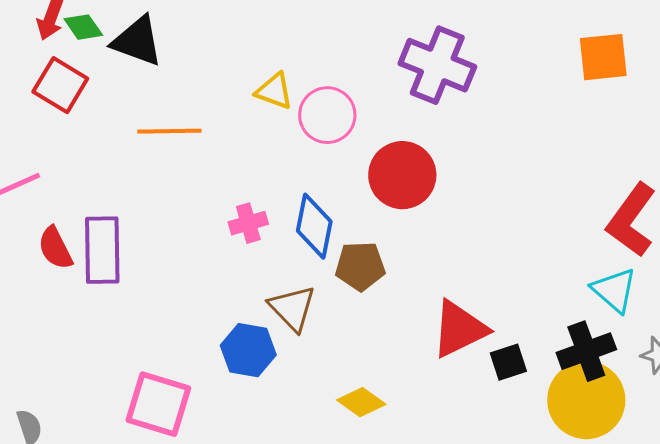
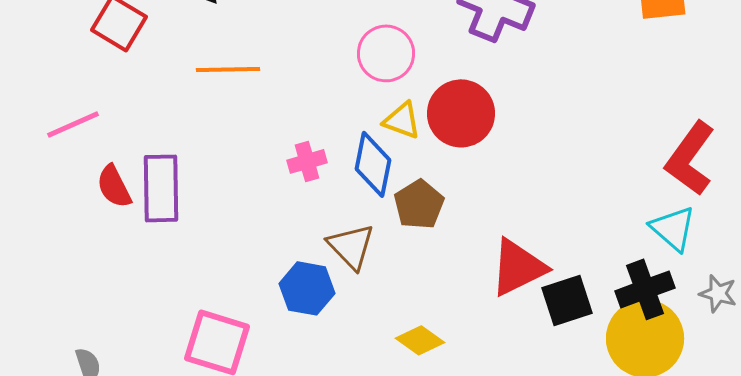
yellow triangle: (274, 91) -> (402, 120), moved
brown pentagon: (360, 266) -> (419, 204), turned -30
black square: (508, 362) -> (567, 300), size x1.4

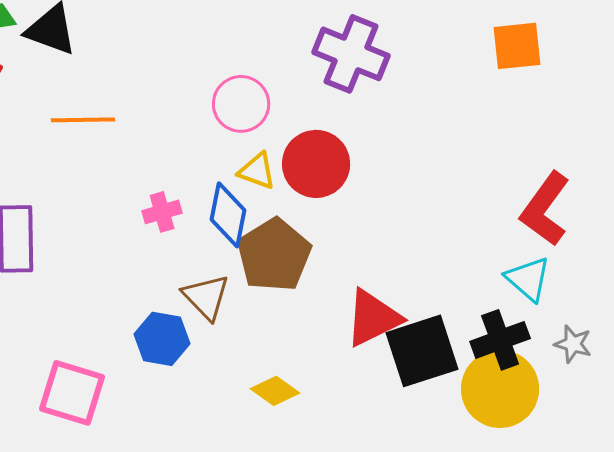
brown pentagon: (419, 204) -> (274, 255), size x1.5
black square: (567, 300) -> (422, 351), size x1.4

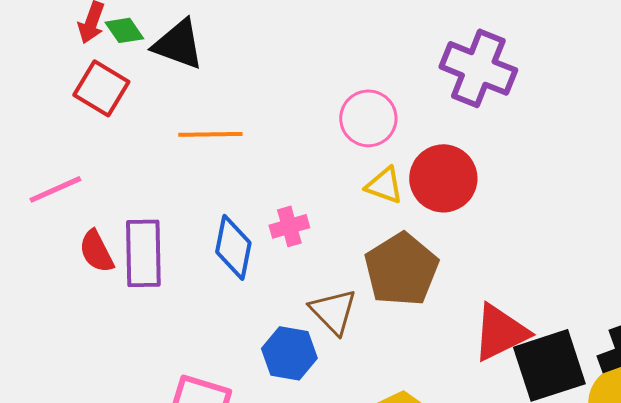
blue diamond: (228, 215) -> (233, 247), moved

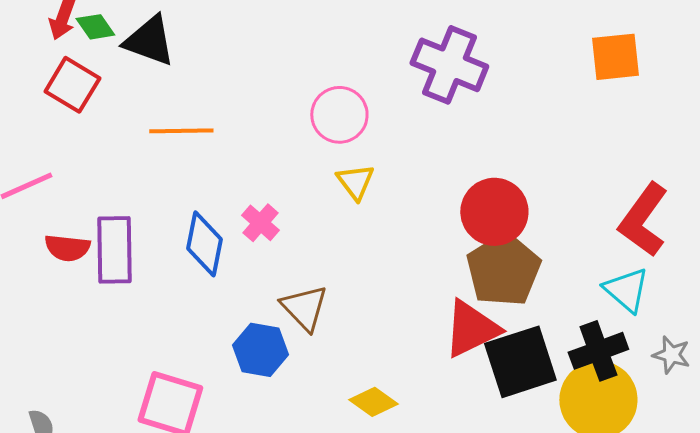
red circle: (443, 178) -> (494, 212), moved
yellow triangle: (384, 185) -> (355, 182), turned 33
pink cross: (289, 226) -> (260, 223), turned -33
red semicircle: (96, 251) -> (67, 248), turned -57
brown pentagon: (401, 269) -> (503, 270), moved

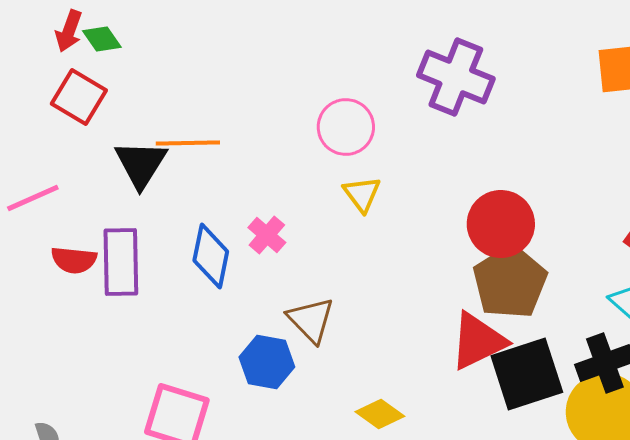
black triangle: (149, 41) -> (141, 164), moved, turned 42

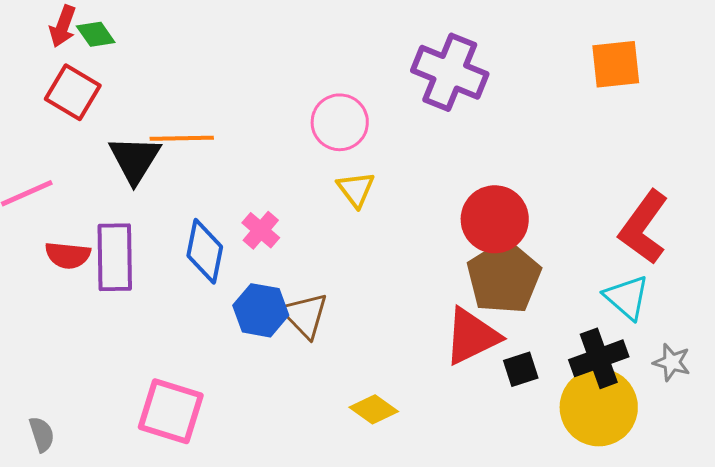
blue hexagon: (267, 362) -> (261, 310), moved
black square: (527, 374) -> (521, 369), size x0.5

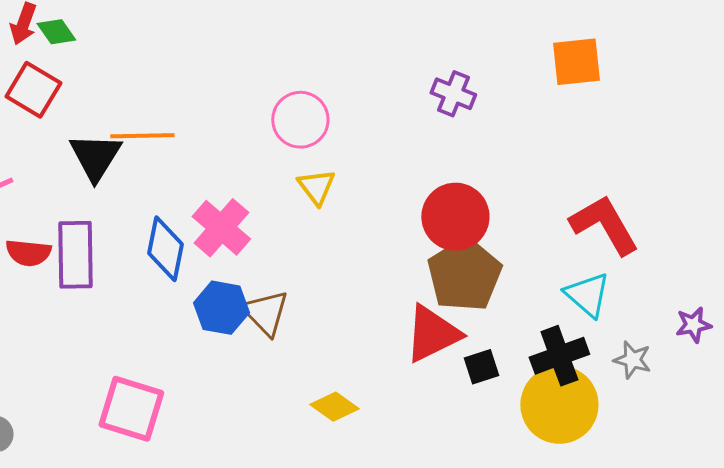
purple cross: (450, 72) -> (453, 94), moved, size x0.6
red L-shape: (644, 227) -> (604, 225), turned 114
pink cross: (261, 230) -> (221, 228), size x1.5

